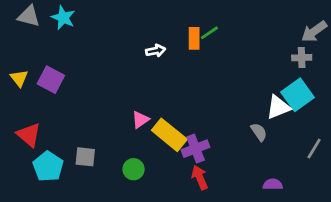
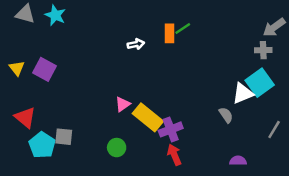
gray square: (85, 157) -> (64, 137), moved

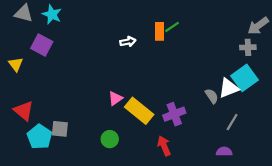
purple square: (44, 69) -> (42, 45), moved
gray semicircle: (226, 115) -> (212, 96), moved
purple cross: (171, 129) -> (174, 114), moved
gray line: (274, 129) -> (232, 122), moved

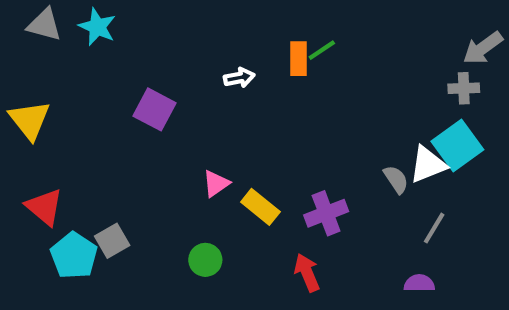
purple square: (42, 45) -> (154, 109), moved
yellow triangle: (16, 64) -> (30, 120), size x1.5
yellow rectangle: (139, 111) -> (260, 207), size x0.7
gray square: (60, 129) -> (112, 241), turned -36

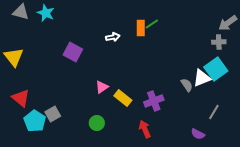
gray line: (434, 228) -> (214, 112), moved
purple semicircle: (419, 283) -> (198, 134), turned -152

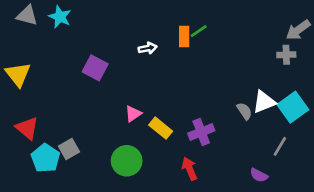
cyan square: (216, 69) -> (293, 107), moved
green circle: (97, 123) -> (127, 161), size x1.5

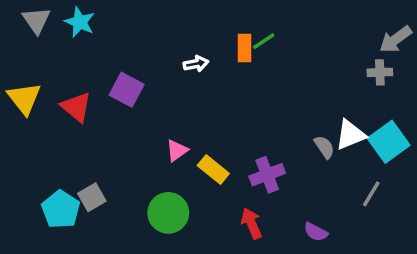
gray triangle: (27, 15) -> (36, 20), turned 40
red triangle: (27, 128) -> (76, 107), moved
purple semicircle: (259, 175) -> (316, 232), moved

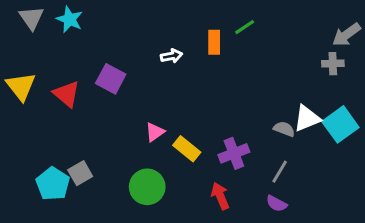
green line: (264, 41) -> (245, 27), moved
gray semicircle: (324, 147) -> (284, 129), turned -35
gray line: (371, 194) -> (280, 172), moved

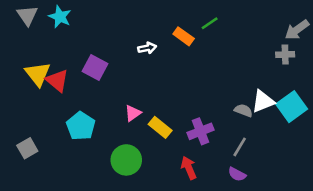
orange rectangle: (214, 42) -> (184, 36), turned -54
yellow triangle: (21, 86) -> (38, 74), moved
gray square: (80, 173) -> (27, 148), moved
cyan pentagon: (53, 184) -> (81, 126), moved

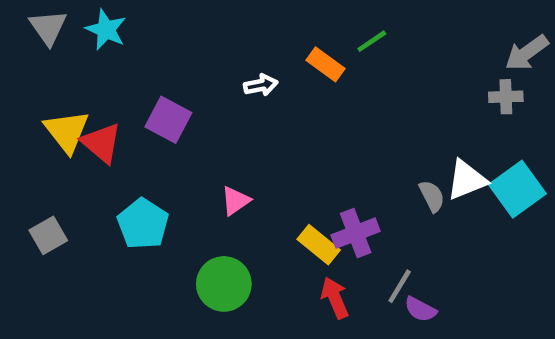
gray semicircle: (243, 110) -> (432, 196), turned 42
yellow rectangle: (160, 127) -> (319, 245), moved
gray line: (240, 147) -> (400, 286), moved
gray square: (27, 148) -> (48, 235), moved

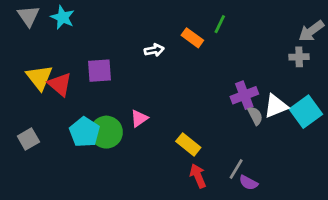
green line: (372, 41) -> (220, 24), turned -30
purple square: (168, 120) -> (99, 71), turned -32
purple cross: (356, 233) -> (244, 95), moved
green circle: (224, 284) -> (106, 132), moved

